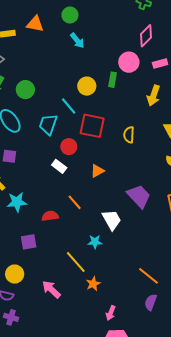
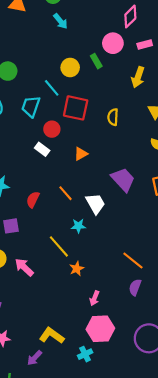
green rectangle: (112, 80) -> (96, 61), turned -40
orange line: (75, 202) -> (65, 193), moved
red semicircle: (50, 216) -> (33, 200), turned -56
pink arrow: (51, 289) -> (24, 267), moved

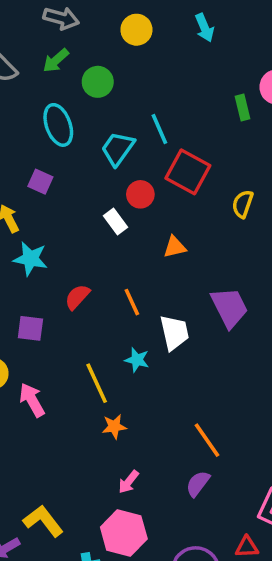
yellow circle: (70, 67) -> (136, 30), moved

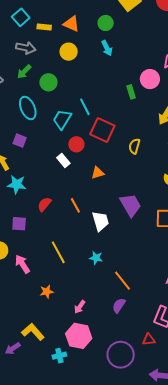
cyan star: (137, 360) -> (96, 258), moved
orange star: (114, 427) -> (47, 292), moved

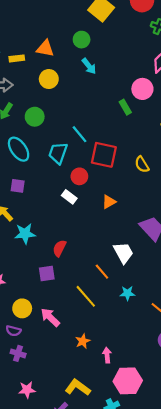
yellow semicircle: (134, 146) -> (142, 164), turned -35
orange line: (75, 205) -> (102, 272), moved
purple square: (19, 224) -> (47, 274), moved
pink arrow: (80, 307) -> (107, 355), moved, turned 152

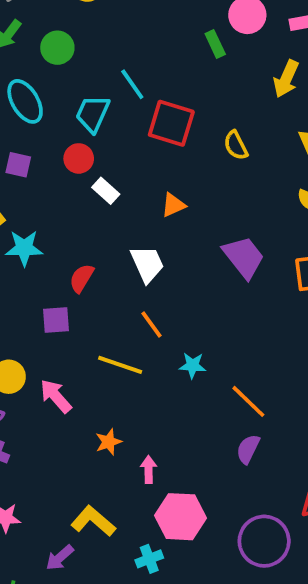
red circle: (79, 176) -> (79, 158), moved
white trapezoid: (123, 253) -> (147, 264), moved
yellow line: (86, 296) -> (120, 365), turned -35

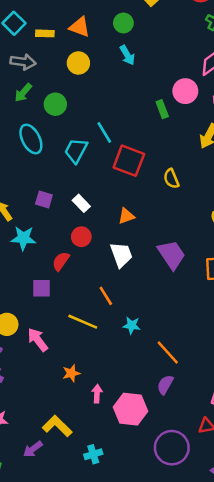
red circle: (79, 158) -> (81, 237), moved
purple square: (18, 165) -> (44, 199), moved
white trapezoid: (147, 264) -> (121, 255), moved
pink hexagon: (180, 517) -> (131, 409), moved

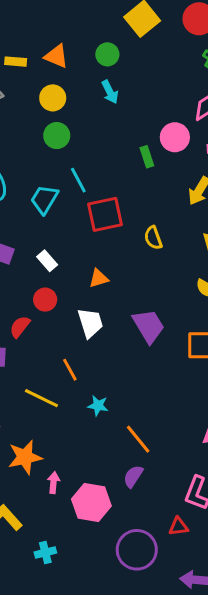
green circle: (55, 104) -> (57, 136), moved
red square: (129, 161) -> (105, 214), turned -36
orange star: (71, 373) -> (25, 457), size x1.6

